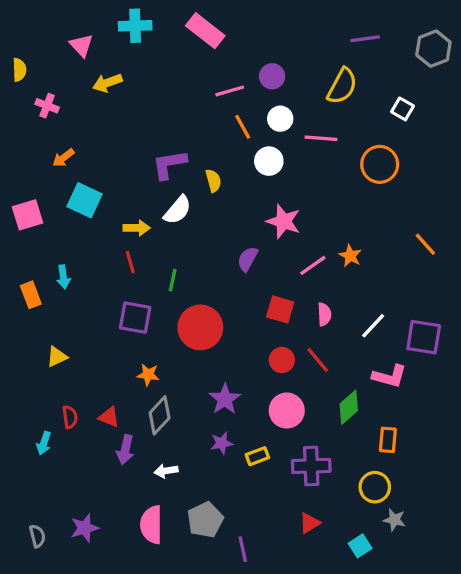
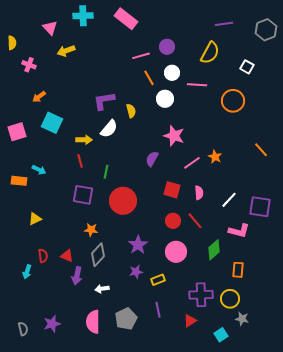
cyan arrow: (63, 277) -> (39, 170), turned -56
orange rectangle: (31, 295) -> (19, 181), turned -63
purple cross: (311, 466) -> (201, 295), moved
purple line: (243, 549) -> (158, 310), moved

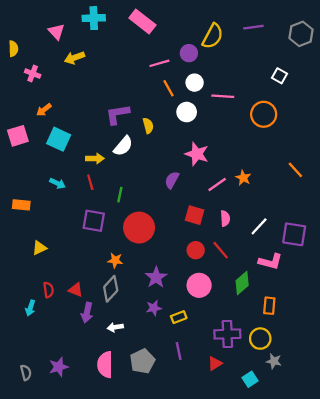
yellow semicircle: (210, 53) -> (213, 36), moved
pink square: (17, 132) -> (18, 136), moved
cyan arrow: (39, 170) -> (57, 183), moved
orange star: (91, 230) -> (115, 260), moved

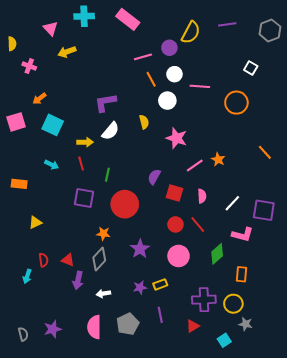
yellow semicircle: (148, 126) -> (144, 122), moved
purple semicircle: (172, 180) -> (154, 177), moved
purple star: (154, 308) -> (140, 287), moved

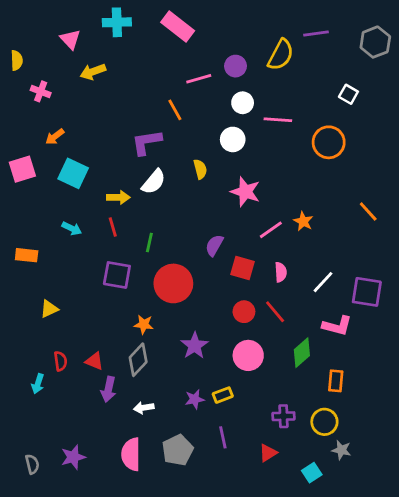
yellow semicircle: (191, 33) -> (281, 55), moved
orange line: (151, 79) -> (175, 110), moved
purple cross: (204, 300) -> (284, 416), size x0.7

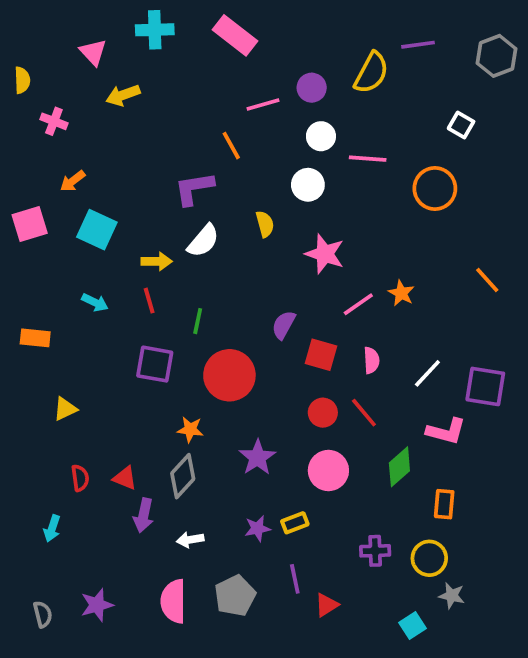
cyan arrow: (38, 384) -> (52, 528), moved
red triangle: (268, 453) -> (327, 605), moved

